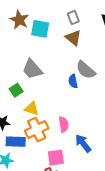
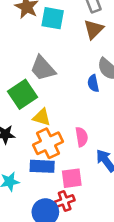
brown triangle: (73, 38) -> (94, 29), turned 36
green square: (16, 90) -> (23, 94), size x1.6
blue rectangle: (16, 142) -> (42, 166), moved

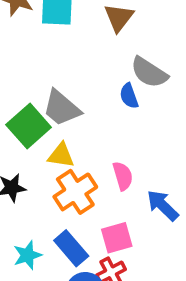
gray trapezoid: (43, 68) -> (61, 108), moved
blue rectangle: (42, 166) -> (71, 248), moved, turned 55

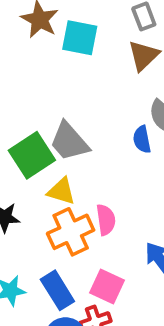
pink semicircle: (123, 176) -> (106, 220), moved
pink square: (117, 238) -> (107, 286), turned 32

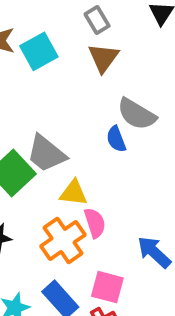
cyan square: (80, 38) -> (39, 51), turned -30
yellow triangle: (61, 191) -> (74, 193), moved

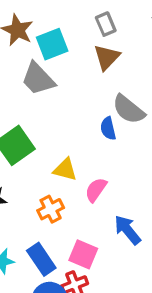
gray trapezoid: (46, 154) -> (38, 79), moved
pink semicircle: (95, 223) -> (96, 190), moved, turned -135
orange cross: (63, 240) -> (51, 209), size x0.7

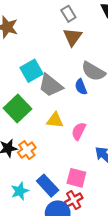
cyan square: (52, 44) -> (32, 71), moved
gray trapezoid: (38, 79) -> (51, 85), moved
orange cross: (51, 209) -> (27, 150), moved

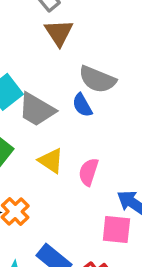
yellow triangle: (55, 120) -> (51, 161), turned 36
pink square: (76, 178) -> (116, 229), moved

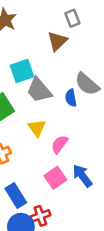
brown triangle: (59, 33) -> (57, 41), moved
pink square: (116, 229) -> (55, 178), moved, turned 30

